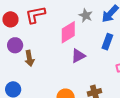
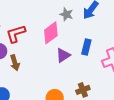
red L-shape: (35, 15) -> (16, 34), moved
blue rectangle: (107, 42) -> (86, 47), moved

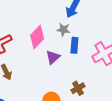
gray star: (66, 14) -> (63, 30), moved

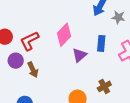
gray star: (63, 30) -> (118, 17), moved

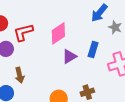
brown arrow: (33, 70) -> (20, 75), moved

